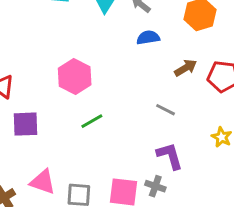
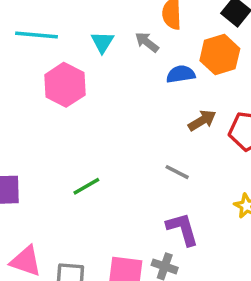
blue semicircle: (148, 38) -> (181, 74), moved
pink hexagon: (75, 76) -> (65, 85), moved

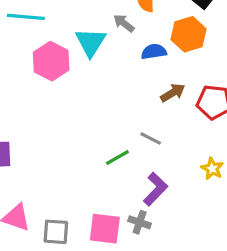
cyan triangle: (102, 42) -> (91, 42), moved, size x1.5
green line: (86, 186) -> (117, 158), moved
purple L-shape: (182, 229) -> (155, 189), turned 60

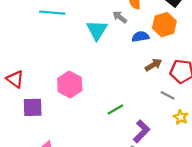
pink hexagon: (51, 61) -> (70, 84), moved
gray line: (151, 139) -> (168, 95), moved

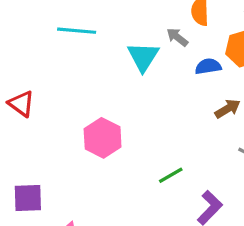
red triangle: (15, 79) -> (21, 104), moved
purple square: (33, 107) -> (28, 198), moved

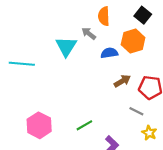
cyan line: (77, 31) -> (22, 64), moved
pink hexagon: (103, 138) -> (39, 125), moved

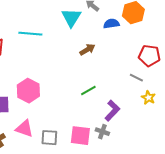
brown arrow: (122, 81) -> (87, 50), moved
pink hexagon: (39, 125) -> (28, 91), moved

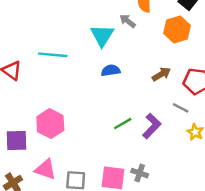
blue semicircle: (111, 24) -> (111, 70), moved
brown arrow: (87, 50) -> (161, 74), moved
purple L-shape: (112, 111) -> (152, 126), moved

